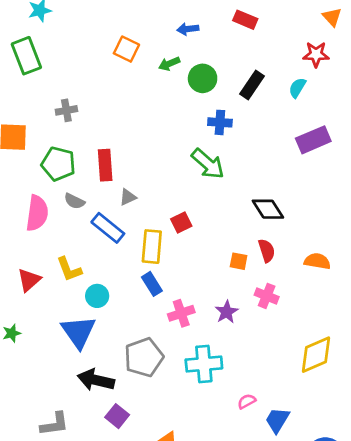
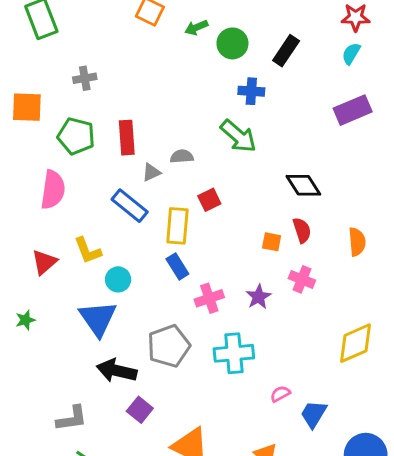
cyan semicircle: (297, 88) -> (351, 54), moved
gray semicircle: (74, 201) -> (182, 156), moved, turned 150
orange semicircle: (317, 261) -> (357, 242), turned 75

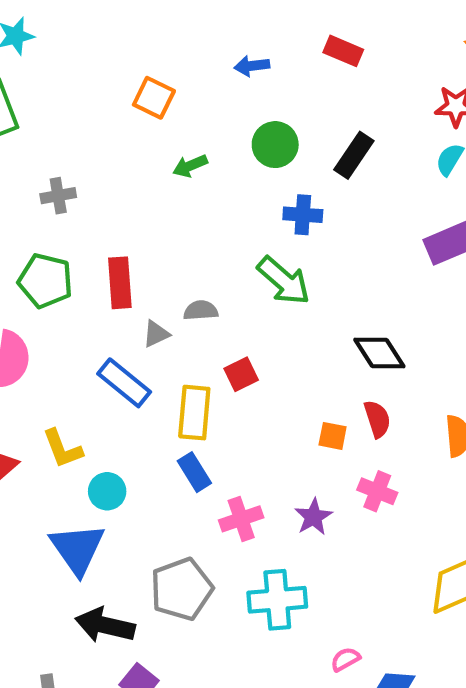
green arrow: (196, 28) -> (190, 166), moved

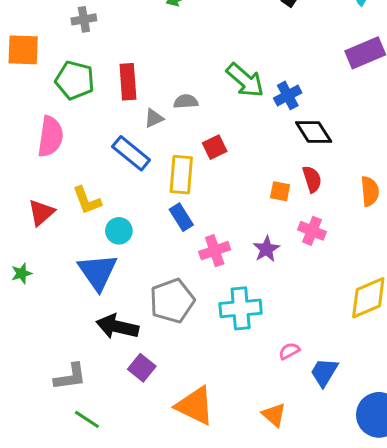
blue cross: (303, 215) -> (288, 95), moved, turned -32

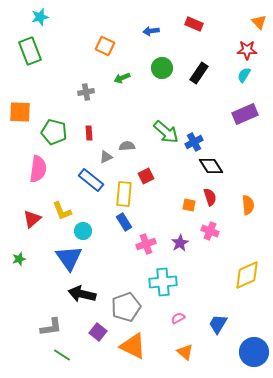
gray cross: (84, 19) -> (86, 92), moved
red rectangle: (128, 82) -> (89, 133), size x0.6
gray pentagon: (172, 301) -> (126, 307), moved
pink semicircle: (289, 351) -> (178, 318), moved
purple square: (142, 368) -> (98, 332), moved

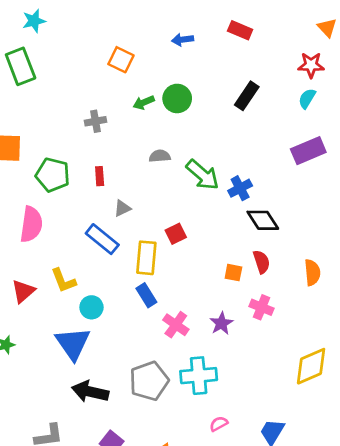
green circle: (162, 68) -> (177, 98), moved
gray semicircle: (127, 146) -> (160, 156), moved
pink cross: (146, 244) -> (176, 325), turned -36
gray pentagon: (126, 307) -> (149, 381), moved

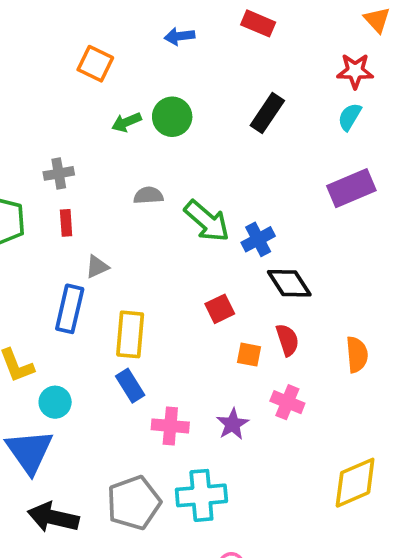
gray cross: (96, 121) -> (59, 173), moved
red square: (176, 234) -> (220, 309), moved
blue rectangle: (102, 239) -> (70, 309), turned 64
pink cross: (176, 325) -> (170, 426), turned -30

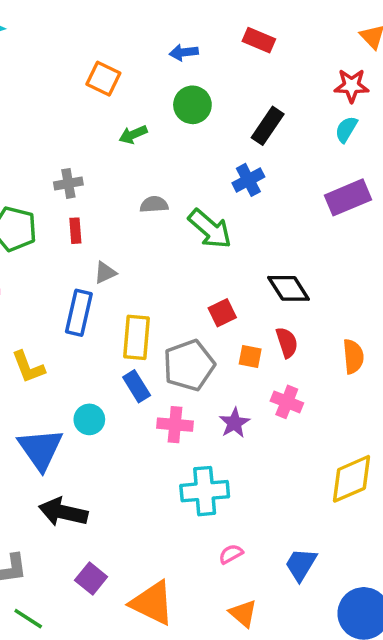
green circle: (172, 117) -> (192, 105), moved
blue cross: (258, 239) -> (248, 180), moved
cyan circle: (55, 402) -> (89, 419), moved
gray pentagon: (134, 503) -> (189, 365), moved

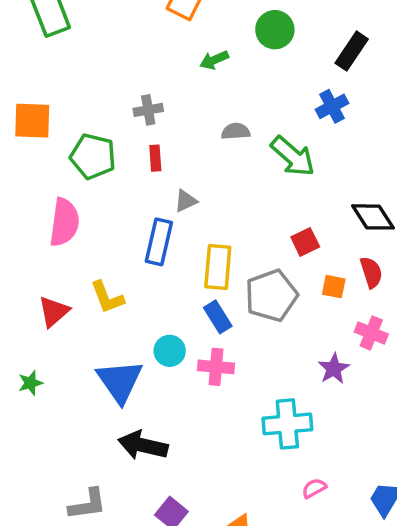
purple star: (234, 423) -> (334, 369), moved
pink cross: (175, 425) -> (216, 367), moved

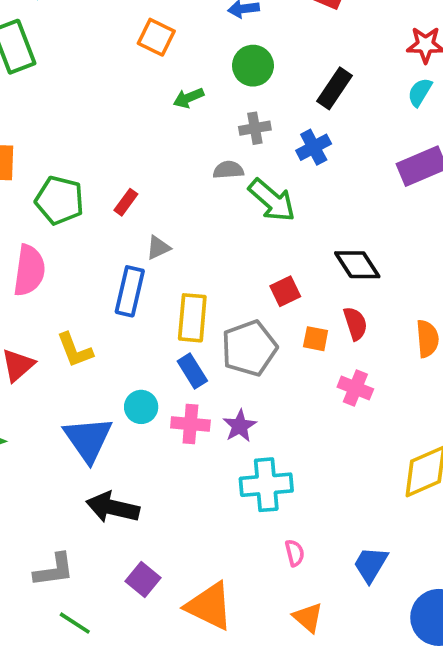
gray cross: (148, 110) -> (255, 128), moved
gray semicircle: (236, 131) -> (228, 170), moved
red rectangle: (155, 158) -> (126, 202), turned 40
purple star: (334, 369) -> (240, 426), moved
pink semicircle: (314, 488) -> (295, 553), turned 105

